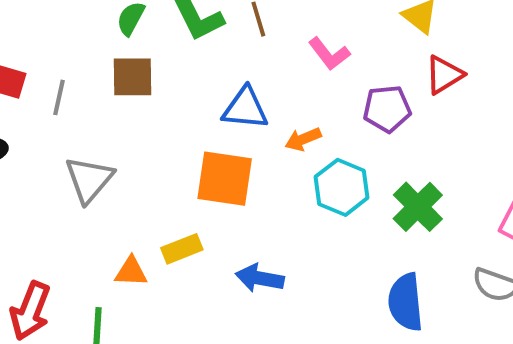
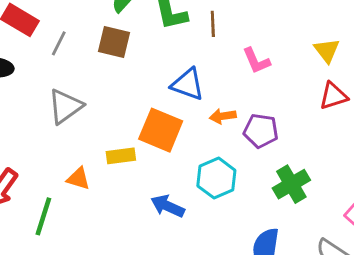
purple pentagon: (387, 109) -> (261, 131), moved
cyan hexagon: (342, 187) -> (216, 178), moved
yellow rectangle: (182, 249) -> (121, 156), moved

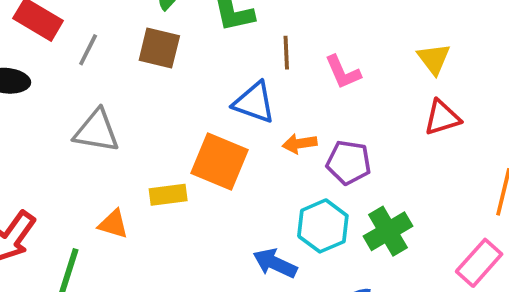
brown line: (213, 24) -> (286, 53), moved
gray triangle: (65, 106) -> (97, 131), turned 45
cyan hexagon: (216, 178) -> (323, 226), moved
blue arrow: (168, 206) -> (275, 263), moved

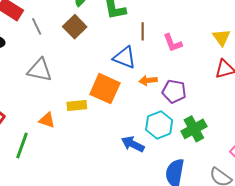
brown square: (159, 48) -> (75, 27), turned 30
gray line: (88, 50) -> (37, 26), turned -54

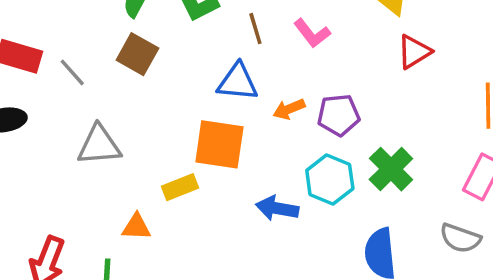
blue arrow: (133, 144) -> (277, 208), moved

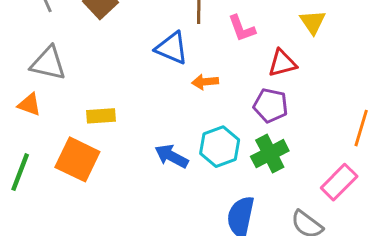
red triangle: (414, 52) -> (282, 63), moved
purple pentagon: (339, 115) -> (271, 105), moved
orange square: (219, 144) -> (77, 159), moved
orange triangle: (136, 227) -> (29, 105), moved

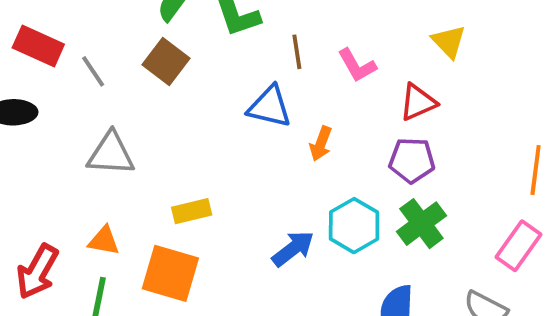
orange arrow: (205, 82) -> (321, 144), turned -55
orange triangle: (29, 105) -> (104, 241), moved
blue arrow: (171, 156) -> (293, 249), turned 124

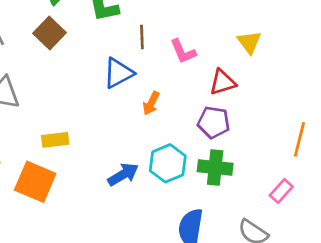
blue triangle: (270, 107) -> (118, 73), turned -48
green cross: (421, 224) -> (215, 167), turned 36
pink rectangle: (519, 246) -> (281, 191), size x0.7

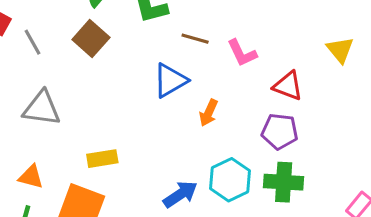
brown line: (142, 37) -> (195, 39), turned -70
yellow triangle: (249, 42) -> (340, 50), moved
red triangle: (223, 82) -> (288, 86), turned 40

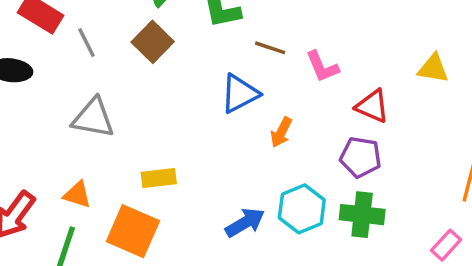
yellow triangle: (340, 50) -> (433, 68), turned -44

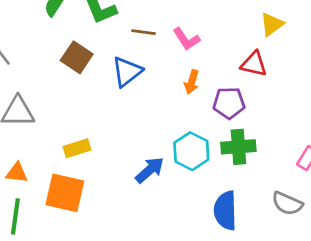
brown square: (153, 42) -> (77, 57), moved
yellow triangle: (433, 68) -> (272, 24), turned -35
red triangle: (372, 106) -> (254, 64), moved
orange arrow: (281, 132) -> (192, 82), moved

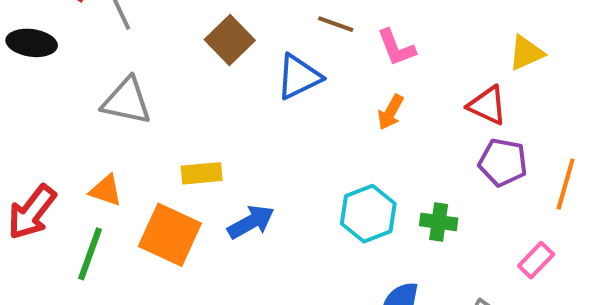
purple pentagon: (229, 103) -> (503, 162), moved
green cross: (238, 147) -> (439, 222), size x0.7
blue arrow: (150, 170) -> (251, 222), moved

